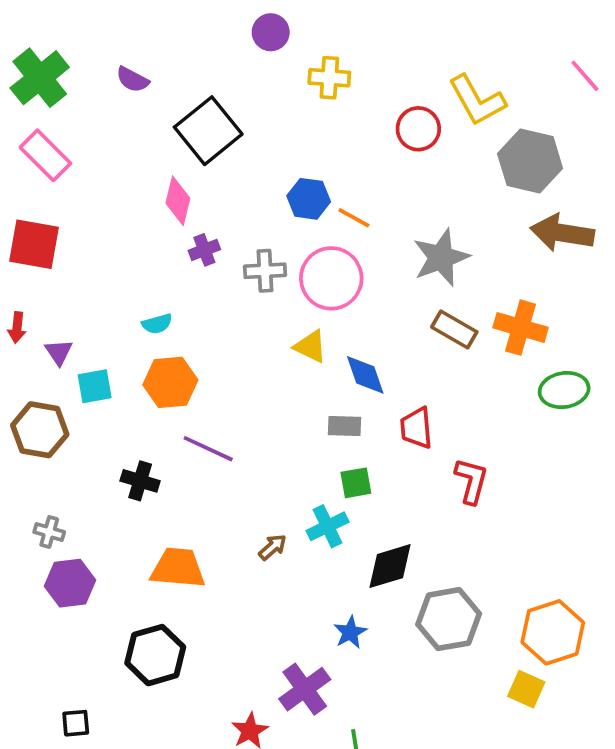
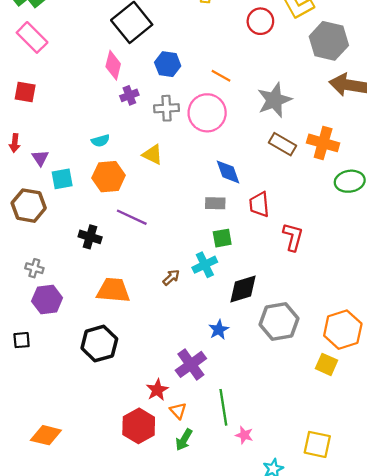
blue hexagon: (309, 199) -> (168, 64), moved
red square: (34, 244) -> (25, 92), size x0.7
yellow triangle: (310, 346) -> (153, 155), moved
black square: (76, 723) -> (22, 340), moved

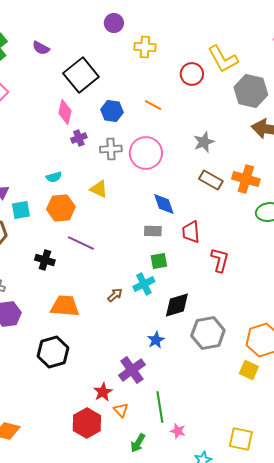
orange line: (221, 76) -> (153, 105), moved
gray star: (274, 100) -> (204, 142), size x0.7
green arrow: (184, 440) -> (138, 443), moved

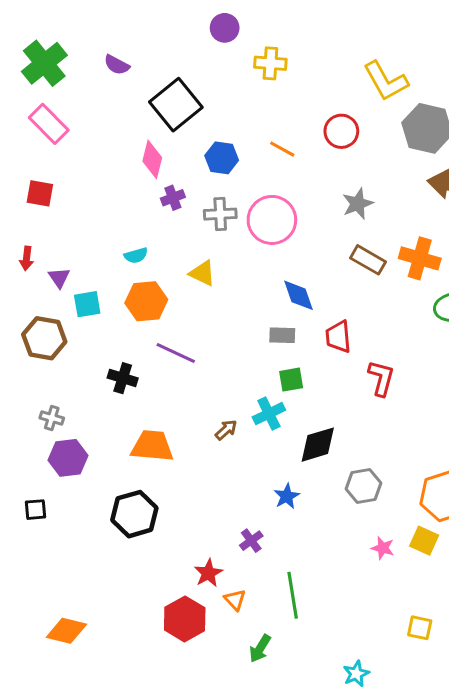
red circle: (192, 74) -> (341, 131), moved
gray hexagon: (208, 333) -> (364, 486), size x0.7
purple cross: (132, 370) -> (251, 541), size x0.6
pink star: (178, 431) -> (383, 548), moved
yellow square: (241, 439) -> (420, 628), moved, size x0.7

